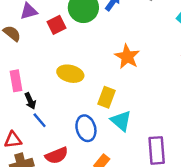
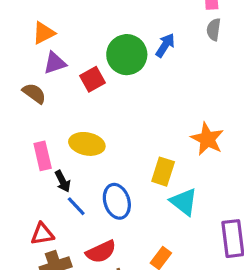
orange star: (127, 57) -> (207, 139), moved
yellow ellipse: (70, 74) -> (87, 144), moved
blue ellipse: (86, 128) -> (117, 201), moved

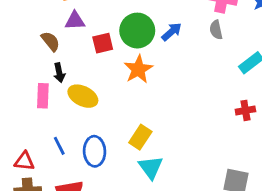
gray semicircle: (214, 30) -> (216, 30), turned -36
orange star: (207, 139) -> (138, 69), moved
black arrow: (63, 181) -> (59, 73), moved

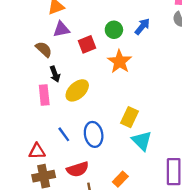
green circle: (137, 31) -> (114, 30), size x0.6
yellow ellipse: (83, 96) -> (77, 90), turned -60

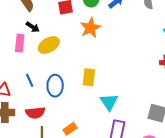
black arrow: (55, 74) -> (33, 27), turned -48
yellow rectangle: (130, 117) -> (89, 77), turned -30
cyan triangle: (142, 141) -> (109, 102), moved

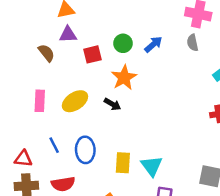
black arrow: (33, 27) -> (112, 104), moved
yellow rectangle: (89, 77) -> (123, 163), moved

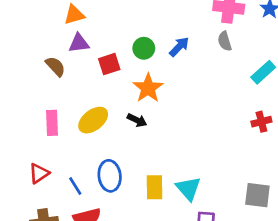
blue line: (54, 145) -> (75, 186), moved
red triangle: (23, 159) -> (39, 173), moved, turned -36

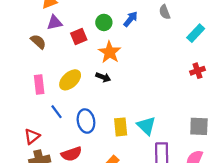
red triangle: (39, 173) -> (32, 136), moved
blue line: (75, 186) -> (57, 112), moved

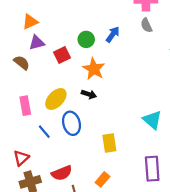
blue ellipse: (86, 121) -> (72, 123), moved
cyan triangle: (146, 126) -> (152, 120), moved

